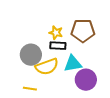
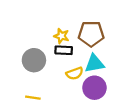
cyan triangle: (73, 64) -> (94, 63), moved
yellow semicircle: (47, 67) -> (75, 73), moved, size x0.7

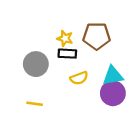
cyan triangle: (94, 63) -> (113, 76), moved
purple circle: (94, 88) -> (113, 93), moved

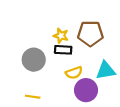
purple circle: (113, 93) -> (86, 90), moved

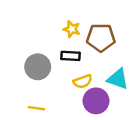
yellow star: (61, 36) -> (72, 29), moved
cyan triangle: (106, 71) -> (118, 79), turned 30

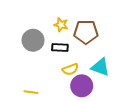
gray circle: (38, 67) -> (33, 40), moved

